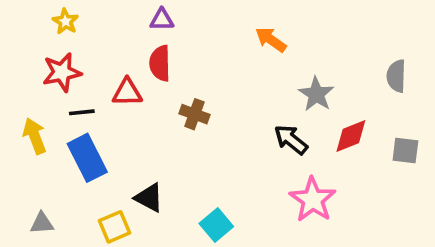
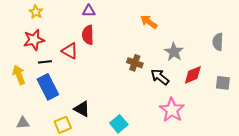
red triangle: (127, 92) -> (70, 51), turned 30
brown cross: (195, 114) -> (135, 63), moved

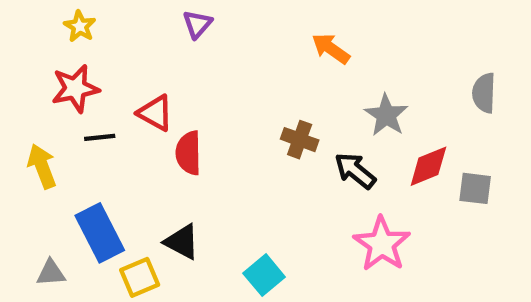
purple triangle: (89, 11) -> (197, 24), turned -48
red semicircle: (88, 35) -> (189, 153), moved
gray square: (223, 83) -> (475, 188), moved
blue rectangle: (48, 87) -> (100, 233), moved

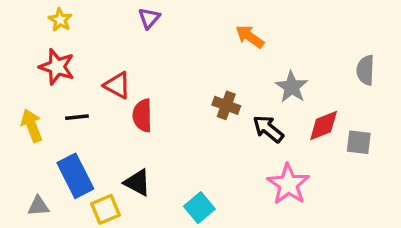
red star: (75, 88) -> (57, 67), turned 30
black line: (100, 137) -> (77, 117), moved

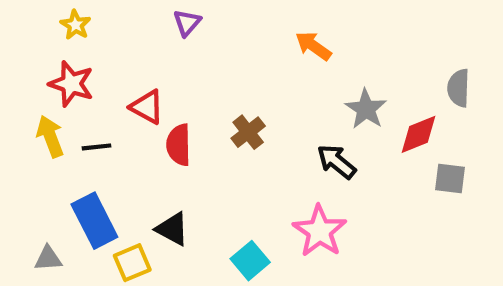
brown cross: (226, 105) -> (248, 132), moved, turned 32
yellow arrow: (32, 126) -> (50, 136), moved
red diamond: (324, 126) -> (419, 134), moved
pink star: (288, 184) -> (320, 231), moved

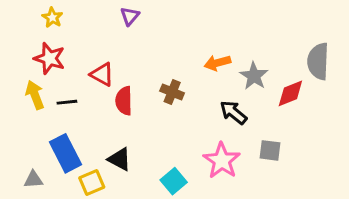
orange arrow: (313, 46) -> (217, 63), moved, turned -50
gray semicircle: (458, 88) -> (318, 61), size x1.4
brown cross: (248, 132) -> (172, 92), turned -30
gray square: (450, 178) -> (270, 150), moved

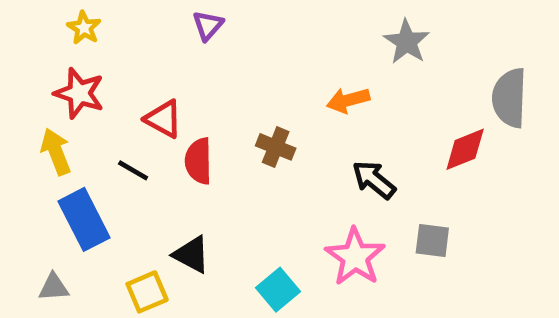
gray star: (254, 76) -> (407, 42), moved
black line: (67, 102) -> (133, 170), moved, turned 36
blue rectangle: (66, 153) -> (84, 219), moved

